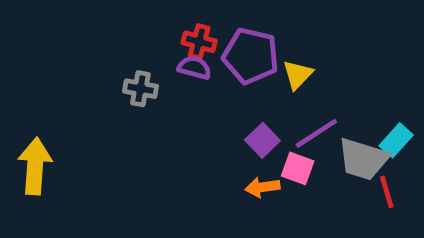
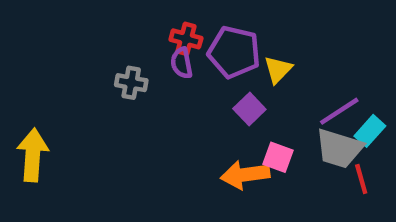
purple semicircle: (194, 68) -> (182, 63), turned -116
purple line: (316, 133) -> (339, 111), moved
purple square: (262, 140) -> (249, 109), moved
orange arrow: (262, 187) -> (245, 175), size x1.5

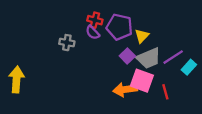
purple semicircle: (182, 63) -> (93, 32), turned -32
gray trapezoid: (339, 148) -> (149, 58), moved, turned -40
pink square: (278, 157) -> (142, 81), size x1.5
red line: (361, 179) -> (165, 92), moved

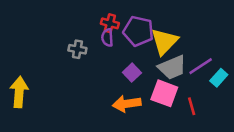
purple semicircle: (93, 32) -> (107, 38), turned 40
yellow triangle: (142, 36) -> (164, 41), size x1.6
purple square: (127, 56) -> (132, 73), moved
orange arrow: (125, 90) -> (127, 104), moved

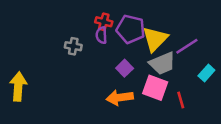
purple line: (201, 66) -> (187, 46), moved

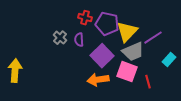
purple semicircle: (101, 35) -> (79, 40), moved
gray cross: (73, 46) -> (60, 38), turned 32
purple square: (125, 68) -> (102, 56), size x1.6

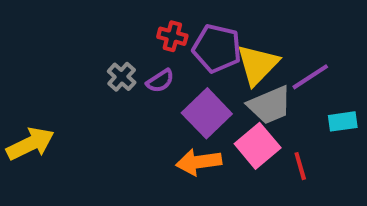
purple semicircle: (79, 40) -> (160, 81), turned -120
cyan rectangle: (169, 60) -> (343, 121), turned 40
yellow arrow: (15, 71) -> (30, 144), turned 60
pink square: (127, 72) -> (258, 146), turned 30

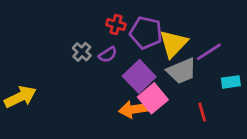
pink square: (258, 146) -> (153, 98), moved

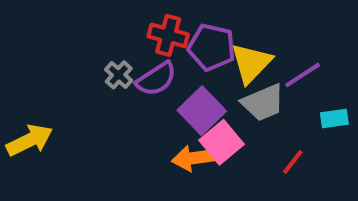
red cross: (116, 24) -> (168, 35), size x1.4
purple semicircle: (108, 55) -> (156, 79), size x1.5
red line: (202, 112) -> (293, 162), turned 54

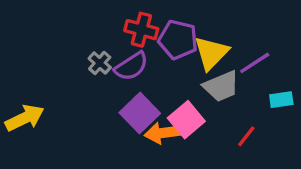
purple square: (202, 111) -> (140, 113), moved

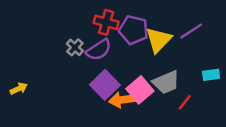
purple line: (255, 63) -> (191, 31), moved
gray trapezoid: (221, 86) -> (166, 82), moved
yellow arrow: (25, 118) -> (19, 89), size x0.6

